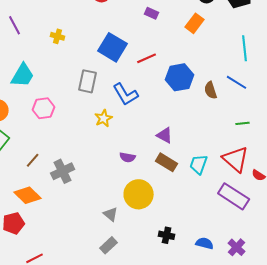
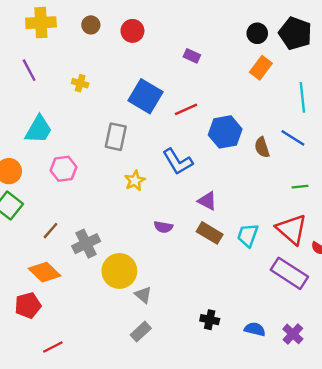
orange rectangle: (195, 23) -> (261, 68), moved
blue L-shape: (126, 94) -> (178, 162), moved
yellow circle: (139, 194) -> (119, 271), moved

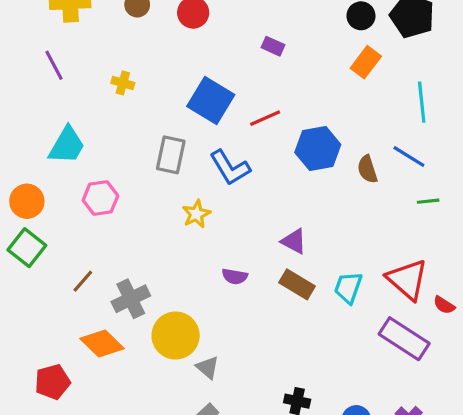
blue L-shape: (178, 162) -> (230, 168), moved
green line: (300, 187) -> (428, 201), moved
orange diamond: (45, 272) -> (102, 344), moved

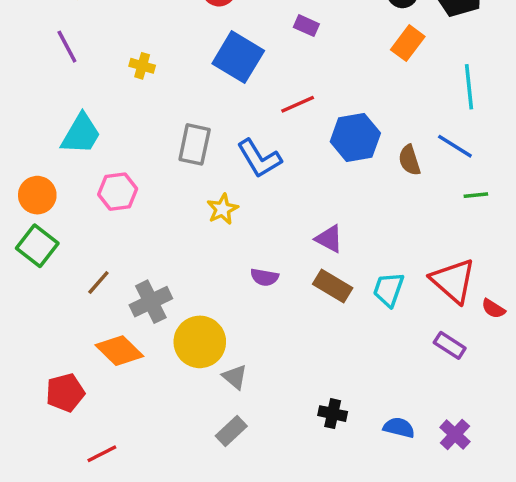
blue square: (211, 101) -> (238, 57), moved
purple rectangle: (404, 339) -> (450, 345), size x0.6

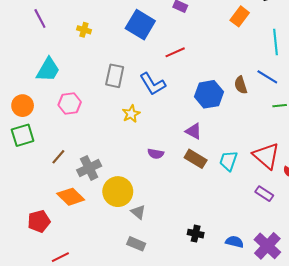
blue hexagon: (355, 137) -> (209, 94), moved
green square: (37, 246) -> (23, 135), turned 35
gray rectangle: (231, 431) -> (136, 244), turned 66
purple cross: (455, 435) -> (267, 246), size x1.5

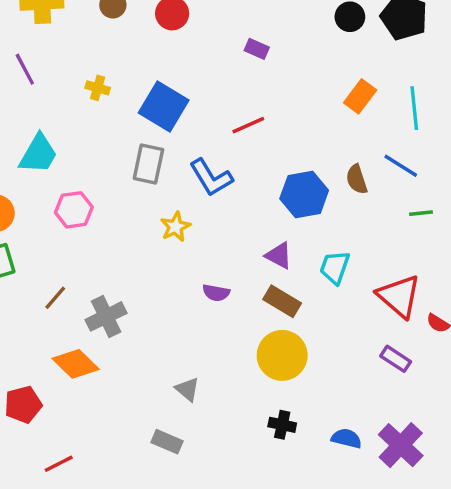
orange rectangle: (240, 16) -> (360, 96), moved
blue square: (140, 25) -> (164, 106), moved
cyan trapezoid: (228, 161) -> (335, 267), moved
yellow circle: (118, 192) -> (282, 355), moved
gray rectangle: (136, 244) -> (167, 442), moved

